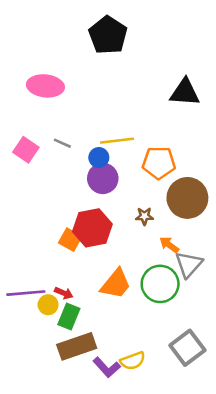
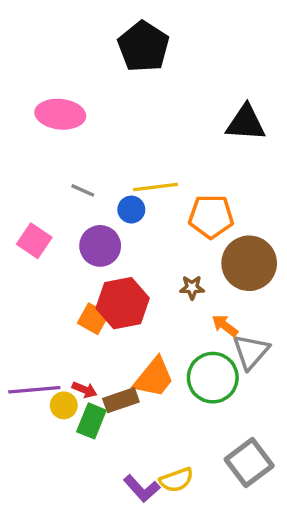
pink square: (26, 150) -> (34, 241), moved
purple circle: (103, 178) -> (100, 246), moved
brown rectangle: (77, 346) -> (121, 400), moved, size x0.7

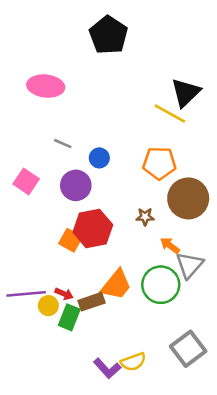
black triangle: (246, 123) -> (186, 93), turned -48
yellow line: (156, 187) -> (170, 113), moved, turned 36

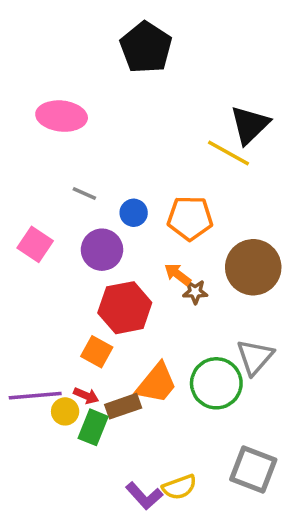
orange pentagon: (159, 163) -> (190, 218), moved
orange square: (71, 240) -> (97, 352), moved
orange arrow: (170, 245) -> (178, 274), moved
gray square: (188, 349) -> (253, 469), turned -32

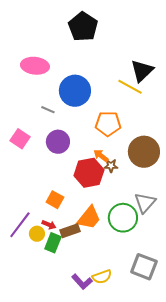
blue circle: (134, 213) -> (75, 91), moved, size x2.0
red hexagon: (125, 308) -> (89, 173), moved
purple line: (35, 396) -> (20, 225), turned -48

